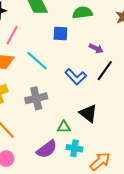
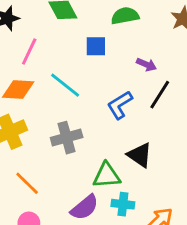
blue L-shape: (76, 77) -> (120, 105), turned 105
green triangle: (64, 127) -> (107, 175), size x1.5

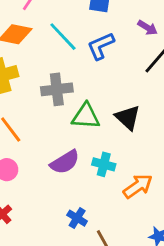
blue L-shape: (120, 105) -> (101, 46), moved
green triangle: (107, 175) -> (86, 116), moved

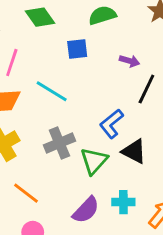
blue L-shape: (101, 46) -> (112, 124), moved
green triangle: (86, 116) -> (94, 161), turned -36

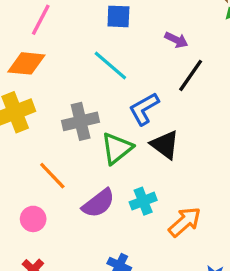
cyan line: (52, 91) -> (110, 65), moved
orange line: (26, 193) -> (52, 176), moved
cyan cross: (123, 202) -> (143, 201), turned -30

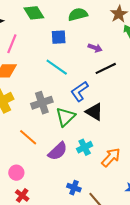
black line: (191, 75) -> (106, 68), turned 35
pink circle: (33, 219) -> (16, 173), moved

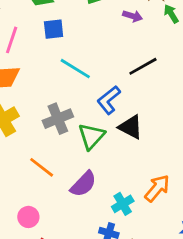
blue square: (59, 37) -> (54, 29), moved
purple arrow: (95, 48) -> (133, 16), moved
cyan cross: (85, 147) -> (123, 204), moved

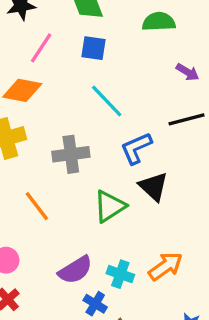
purple arrow: (133, 16) -> (188, 72), moved
green triangle: (91, 136) -> (110, 206), moved
purple semicircle: (83, 184) -> (75, 270), moved
cyan cross: (123, 204) -> (120, 274), turned 35

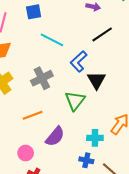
black triangle: (153, 187) -> (97, 80), turned 36
orange line: (37, 206) -> (33, 115), turned -54
purple semicircle: (75, 270) -> (55, 136), moved

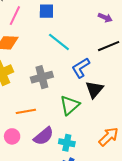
cyan cross: (95, 138) -> (67, 143), moved
pink circle: (26, 153) -> (12, 136), moved

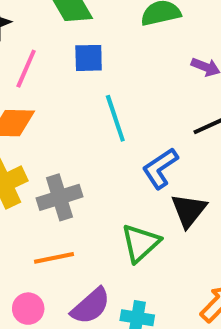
cyan line: (59, 42) -> (115, 118), turned 35
gray cross: (42, 77) -> (59, 197), moved

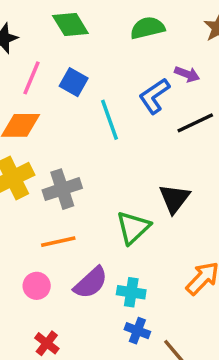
blue square: (89, 58) -> (74, 82), moved, turned 32
blue L-shape: (160, 168) -> (154, 96), moved

